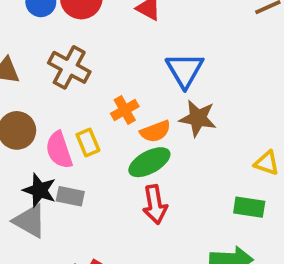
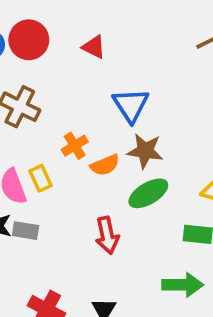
green ellipse: (149, 162) -> (148, 193), moved

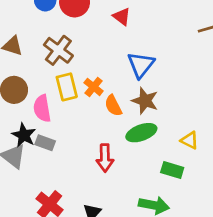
orange cross: (75, 146) -> (94, 87), turned -30
orange semicircle: (105, 165) -> (113, 106), turned 75
yellow rectangle: (41, 178) -> (67, 87), moved, size x1.4

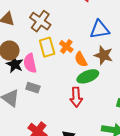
blue triangle: (141, 65) -> (100, 30), turned 45
green ellipse: (141, 133) -> (88, 76), moved
black star: (24, 135) -> (15, 64), moved

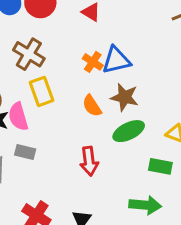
orange cross: (66, 47) -> (93, 62), moved
green ellipse: (88, 76) -> (129, 131), moved

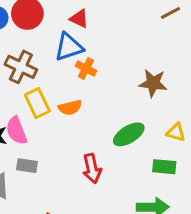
blue triangle: (116, 60) -> (69, 47), moved
brown star: (125, 97) -> (153, 83), moved
orange semicircle: (92, 106) -> (70, 108), moved, turned -65

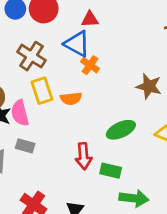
red triangle: (79, 19) -> (90, 19), turned -36
blue triangle: (69, 47) -> (77, 44), turned 40
green rectangle: (164, 167) -> (111, 171), moved

